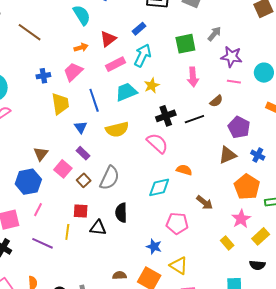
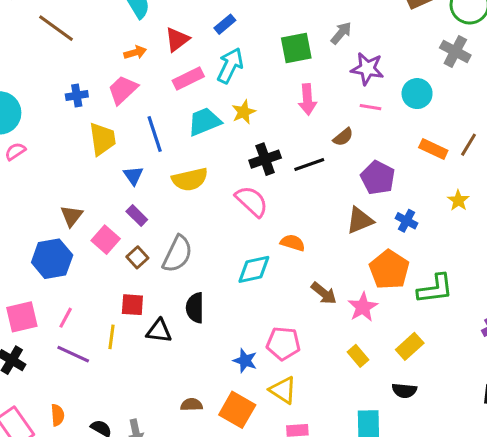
pink line: (38, 210) -> (66, 318), moved
pink star: (241, 219) -> (363, 307), moved
pink pentagon: (177, 223) -> (283, 343), moved

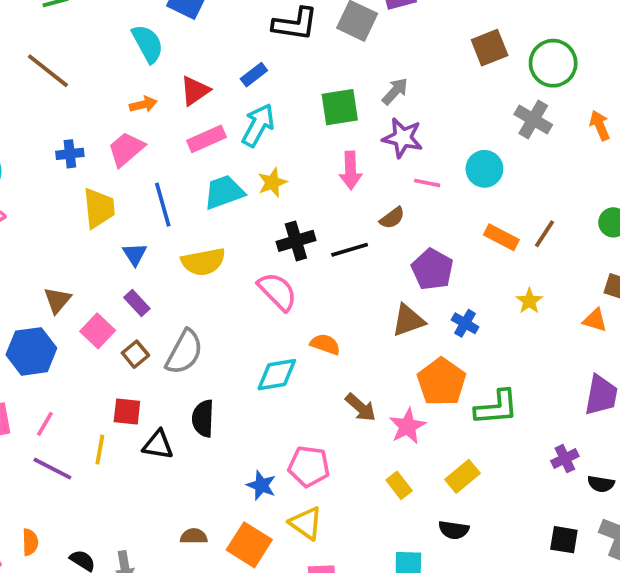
purple star: (367, 69) -> (403, 138), moved

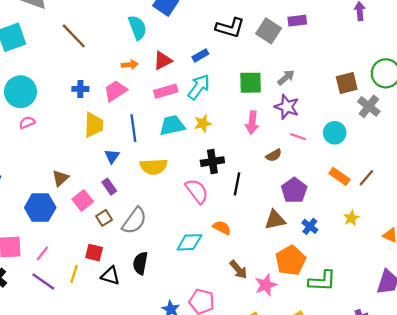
brown square: (490, 48) -> (347, 83), moved
black line: (350, 250) -> (237, 184), moved, turned -70

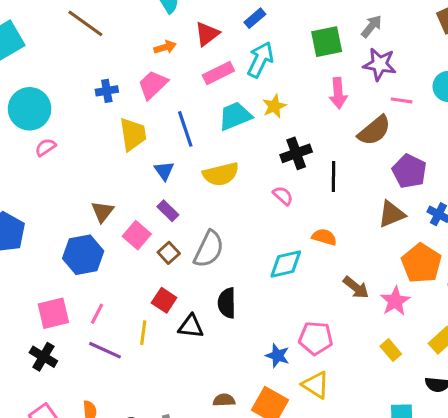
brown semicircle: (274, 155) -> (374, 131), size x1.6
pink semicircle: (197, 191) -> (283, 196), size x0.6
red square: (94, 253) -> (164, 300), turned 30

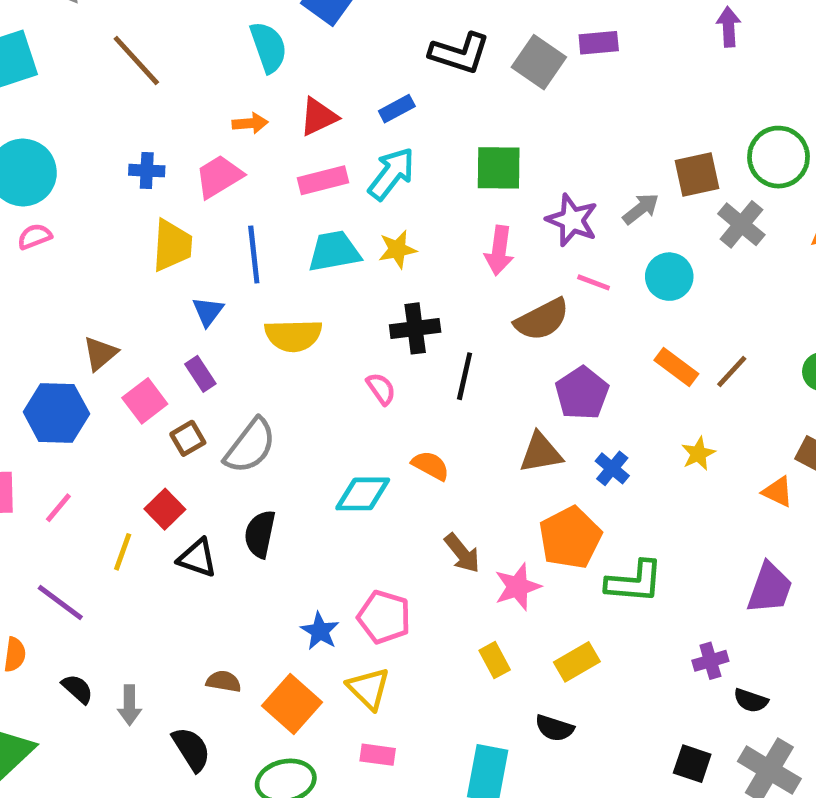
gray arrow: (372, 26) -> (641, 209), moved
purple line: (105, 350) -> (60, 602), moved

